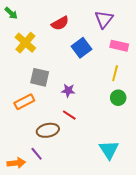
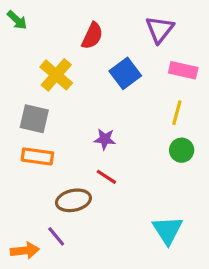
red semicircle: (60, 23) -> (92, 36), turned -36
yellow cross: (25, 43) -> (56, 75), moved
gray square: (40, 77) -> (34, 119), moved
orange rectangle: (24, 102) -> (37, 156), turned 36

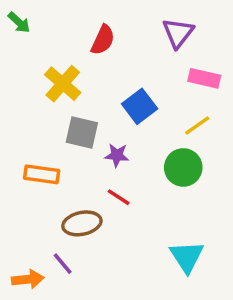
blue square: (125, 73) -> (140, 106), moved
yellow line: (177, 113) -> (197, 126), turned 40
gray square: (34, 119) -> (82, 133), moved
green circle: (182, 150) -> (183, 167), moved, size x1.4

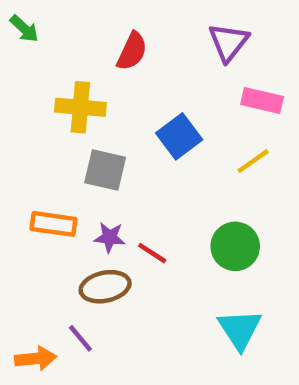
yellow cross: (63, 84) -> (80, 107), turned -36
purple star: (117, 155) -> (110, 237), moved
green circle: (183, 167) -> (235, 246), moved

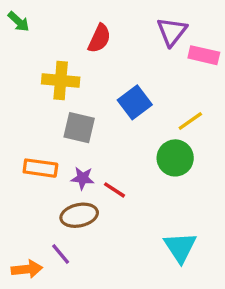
pink rectangle: (262, 101) -> (204, 55), moved
green circle: (235, 246) -> (175, 158), moved

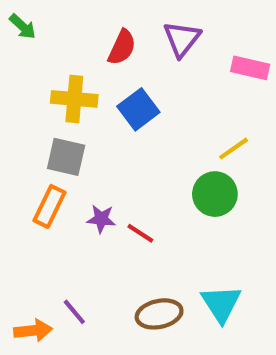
purple triangle: (172, 32) -> (182, 39), moved
blue square: (135, 102) -> (138, 109), moved
gray square: (79, 128) -> (66, 157), moved
orange rectangle: (40, 168) -> (50, 206), turned -72
brown ellipse: (79, 215) -> (159, 314), moved

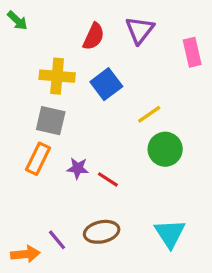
pink rectangle: (250, 68) -> (192, 52), turned 64
yellow line: (234, 149) -> (149, 114), moved
brown ellipse: (159, 314) -> (102, 232), moved

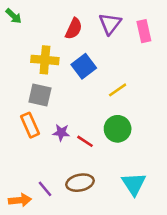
pink rectangle: (192, 52) -> (144, 31), moved
green circle: (165, 149) -> (118, 129), moved
orange rectangle: (38, 159) -> (30, 125), turned -50

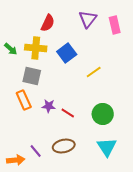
green arrow: (14, 16) -> (11, 49), moved
red semicircle: (74, 29) -> (48, 23), moved
green circle: (118, 129) -> (103, 114), moved

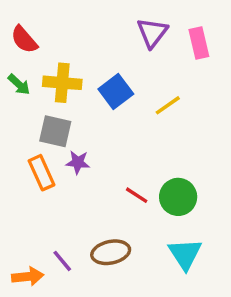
red semicircle: (48, 23) -> (24, 40), moved, turned 114
yellow line: (94, 72) -> (168, 105), moved
purple star: (49, 106) -> (78, 162), moved
red line: (68, 113) -> (137, 195), moved

